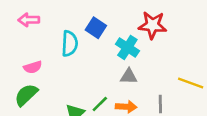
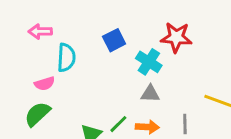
blue square: (96, 28) -> (114, 40), turned 30
cyan semicircle: (70, 44) -> (66, 58), moved

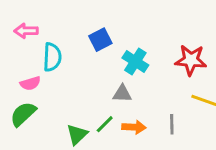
red star: (176, 37) -> (191, 60), moved
gray triangle: (150, 94) -> (122, 94), moved

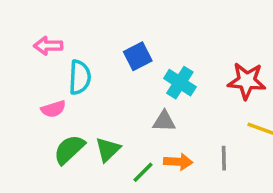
green semicircle: (23, 114) -> (69, 149), moved
green line: (105, 124) -> (143, 172), moved
green triangle: (77, 134) -> (108, 149), moved

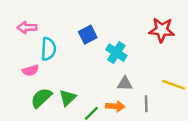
red star: (247, 81) -> (162, 30), moved
gray triangle: (164, 121) -> (125, 84), moved

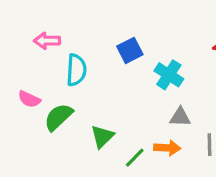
pink semicircle: (31, 70) -> (29, 99), moved, turned 42
green semicircle: (41, 98) -> (58, 117), moved

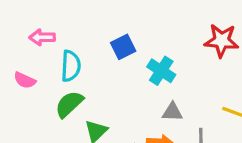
pink semicircle: (29, 99) -> (25, 80), moved
green semicircle: (58, 117) -> (69, 104), moved

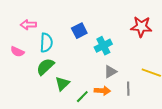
cyan cross: (161, 71) -> (103, 46), turned 30
gray triangle: (172, 112) -> (110, 72), turned -32

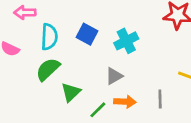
blue square: (79, 31) -> (87, 34), moved, turned -35
gray triangle: (110, 72) -> (114, 76), moved

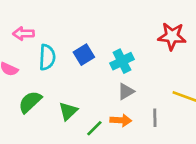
blue square: (87, 34) -> (84, 55), turned 30
green semicircle: (48, 69) -> (30, 102), moved
gray triangle: (114, 76) -> (126, 91), moved

